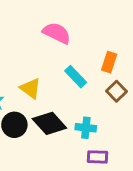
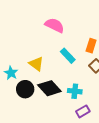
purple rectangle: (98, 157) -> (83, 111), turned -32

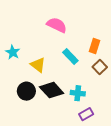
cyan star: (11, 73) -> (13, 52), moved

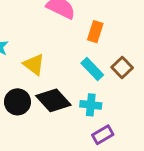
orange rectangle: (95, 46) -> (95, 32), moved
cyan rectangle: (70, 56) -> (92, 69), moved

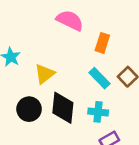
yellow triangle: (34, 64) -> (45, 74), turned 45
black diamond: (53, 100) -> (63, 108), turned 48

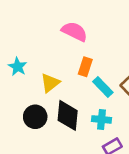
orange rectangle: (102, 43) -> (85, 67), moved

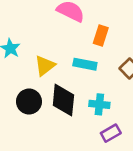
orange rectangle: (85, 67) -> (101, 35), moved
cyan rectangle: (103, 87) -> (85, 64), moved, turned -35

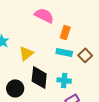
cyan rectangle: (85, 64) -> (64, 52), moved
black circle: (29, 102) -> (15, 88), moved

